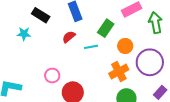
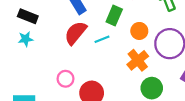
black rectangle: (41, 15) -> (28, 16), moved
red semicircle: (69, 37) -> (76, 33), size x1.6

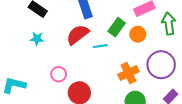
orange circle: (139, 31) -> (138, 34), moved
cyan star: (26, 39) -> (37, 39), moved

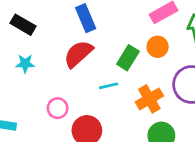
green rectangle: (117, 27) -> (128, 58), moved
cyan line: (100, 46) -> (109, 86), moved

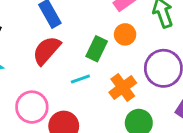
pink circle: (58, 108) -> (32, 107), size x1.5

